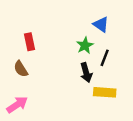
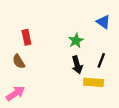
blue triangle: (101, 24) -> (103, 22), moved
black line: (105, 58) -> (101, 60), moved

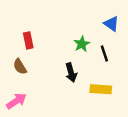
black line: (101, 60) -> (104, 53), moved, turned -40
black arrow: (77, 65) -> (71, 73), moved

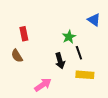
black line: (104, 53) -> (79, 53), moved
pink arrow: (16, 101) -> (43, 85), moved

